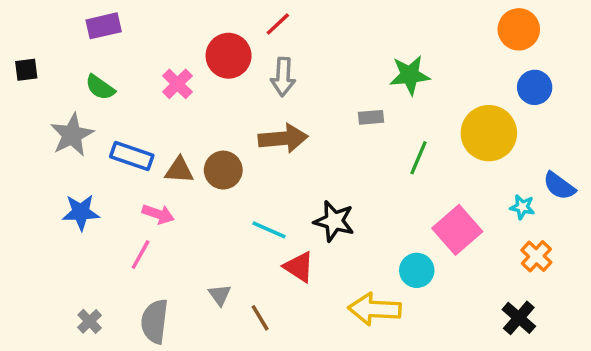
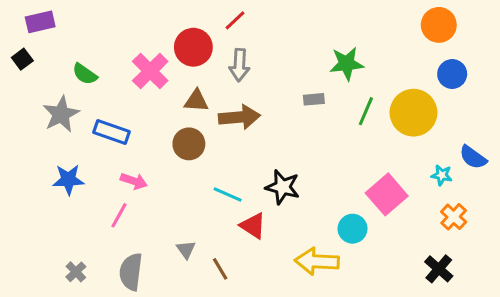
purple rectangle: (104, 26) -> (40, 22), moved
black square: (26, 70) -> (22, 59), turned -30
pink cross: (177, 84) -> (150, 71), size x1.4
green line: (419, 158) -> (366, 111), moved
brown triangle: (179, 170) -> (196, 101), moved

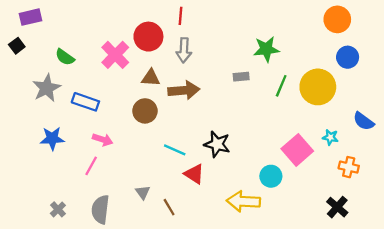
red line: (235, 20) -> (180, 16), turned -42
cyan star: (442, 175) -> (330, 137), moved
orange cross: (454, 217) -> (349, 167), turned -30

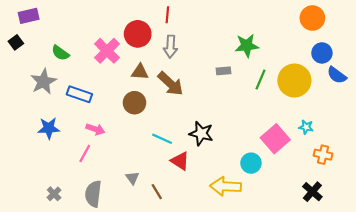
brown arrow: (184, 90) -> (171, 84), turned 48
blue semicircle: (364, 121) -> (337, 75), moved

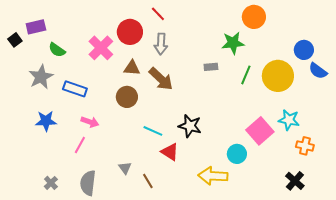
red line: (167, 15) -> (158, 14), turned -49
purple rectangle: (29, 16) -> (36, 27), moved
orange circle: (312, 18) -> (254, 17), moved
cyan star: (306, 127) -> (289, 120), size x1.5

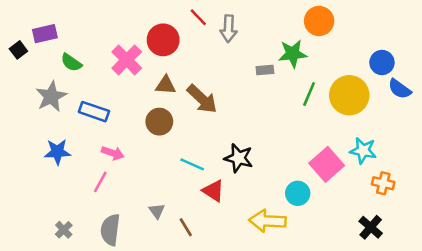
gray arrow: (161, 44) -> (229, 29), moved
gray rectangle: (211, 67) -> (265, 70), moved

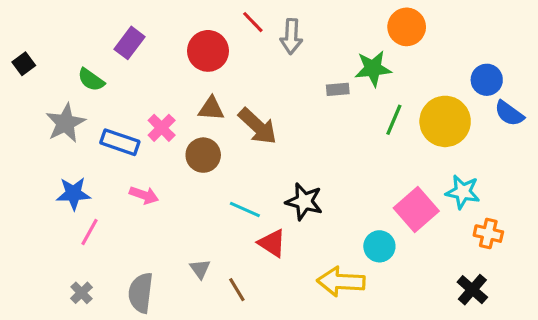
purple rectangle: (45, 34) -> (130, 43), moved, turned -40
pink cross: (127, 60) -> (162, 128), moved, size x0.7
pink line: (100, 182) -> (89, 232), moved

